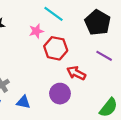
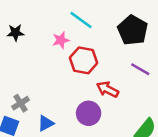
blue triangle: (23, 102) -> (46, 123), turned -40

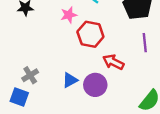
purple line: (140, 69) -> (145, 43), turned 54
blue triangle: (46, 123) -> (70, 80), moved

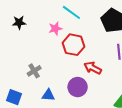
gray cross: (30, 75) -> (34, 71), moved
blue triangle: (70, 80) -> (48, 95), moved, turned 32

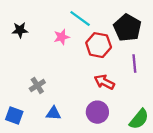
red hexagon: (74, 45) -> (99, 45), moved
purple circle: (78, 87) -> (97, 112), moved

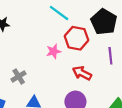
pink star: (62, 37) -> (54, 51), moved

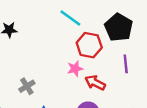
pink star: (54, 51) -> (75, 69), moved

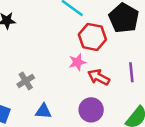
purple line: (126, 64) -> (131, 72), moved

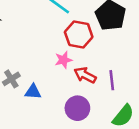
purple line: (131, 72) -> (112, 80), moved
blue triangle: (43, 111) -> (33, 92), moved

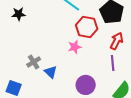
red arrow: (85, 75) -> (117, 41), moved, turned 90
blue triangle: (33, 92) -> (51, 72), turned 40

